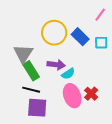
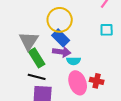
blue rectangle: (80, 37) -> (61, 38), moved
cyan semicircle: (68, 74) -> (74, 61), turned 32
red cross: (91, 94) -> (97, 81), turned -32

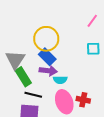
black line: (37, 77) -> (33, 95), moved

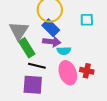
cyan square: (93, 49) -> (87, 20), moved

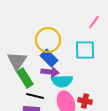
cyan square: (87, 20) -> (85, 50), size x1.5
cyan semicircle: (64, 51) -> (62, 81), size x1.5

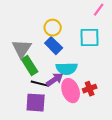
yellow circle: (48, 40) -> (53, 28), size x0.7
purple arrow: (50, 72) -> (55, 80), moved, turned -42
red cross: (85, 101) -> (90, 89), turned -32

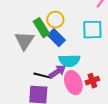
green rectangle: (30, 66) -> (41, 28), moved

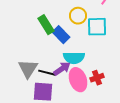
yellow circle: (55, 20) -> (78, 16), moved
gray triangle: (24, 41) -> (28, 69), moved

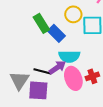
gray triangle: (28, 69) -> (19, 80), moved

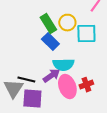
green rectangle: (41, 23) -> (48, 24), moved
black line: (42, 71) -> (26, 80), moved

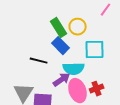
cyan square: (86, 34) -> (95, 50), moved
black line: (26, 80) -> (39, 61), moved

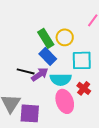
purple arrow: (62, 80) -> (40, 74), moved
red cross: (97, 89) -> (84, 88), moved, turned -32

